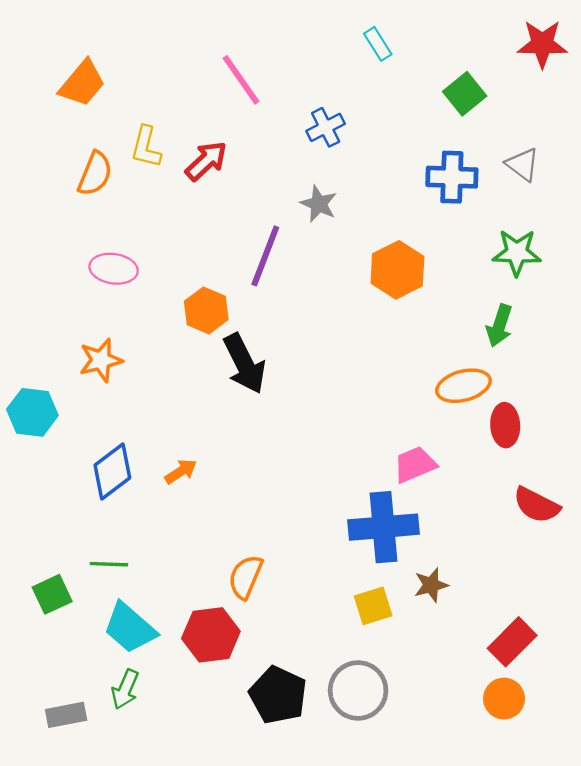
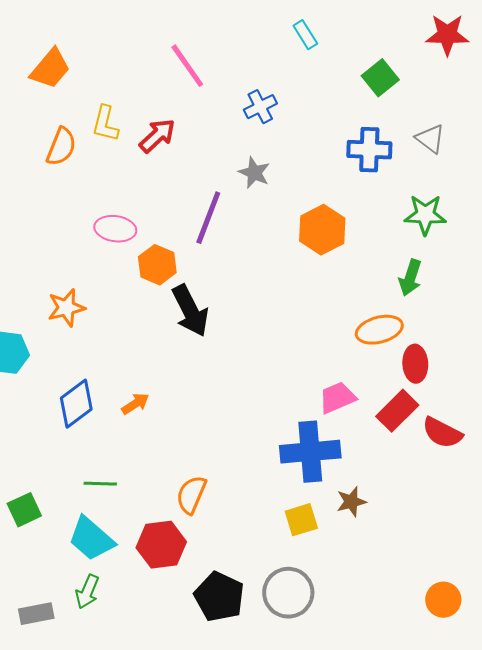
pink ellipse: (114, 269) -> (115, 229), moved
green line: (109, 564) -> (100, 484), moved
red rectangle: (512, 642) -> (397, 411), moved
orange circle: (504, 699) -> (443, 600), moved

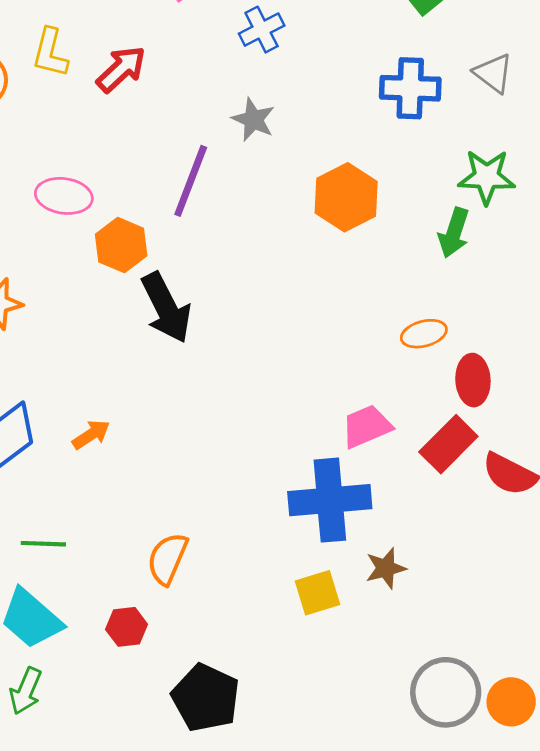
green arrow: (410, 278) -> (454, 233), moved
orange ellipse: (379, 330) -> (424, 334), size x0.7
red hexagon: (161, 545) -> (127, 627), size x0.6
gray circle: (288, 593) -> (446, 692), moved

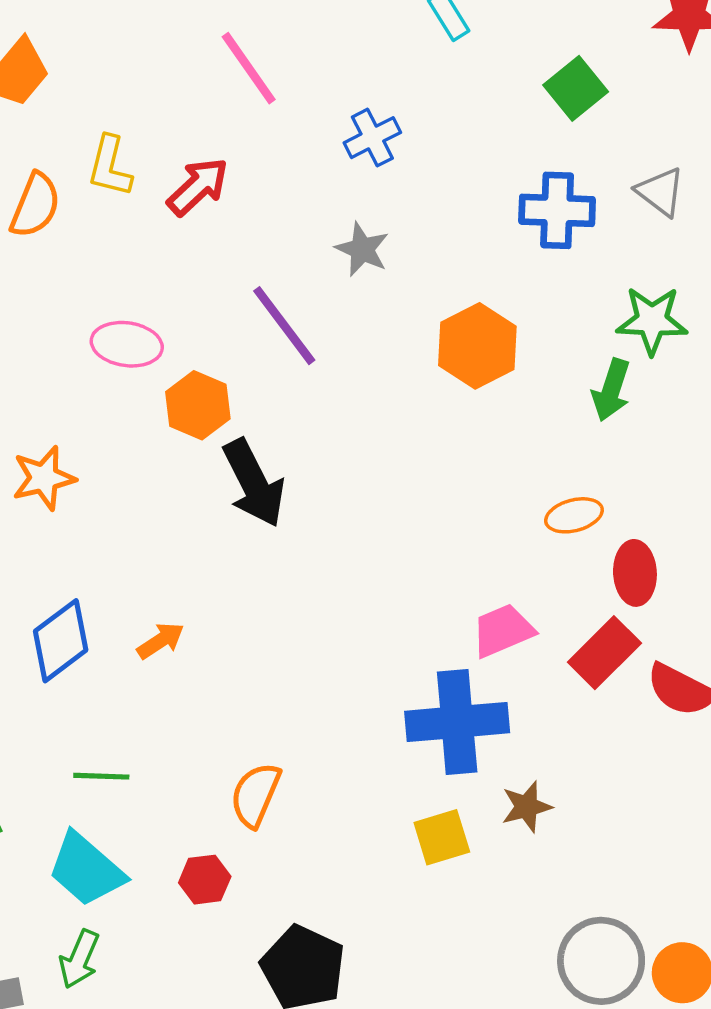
purple line: (191, 181) -> (284, 326), turned -58

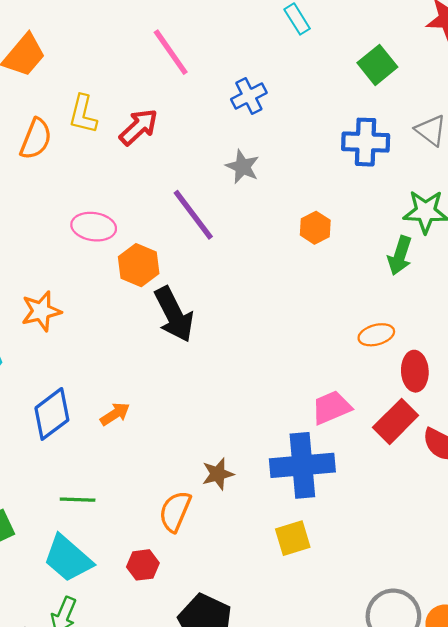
orange hexagon: (477, 346) -> (315, 228), size x0.6
brown star: (527, 807) -> (218, 474), moved

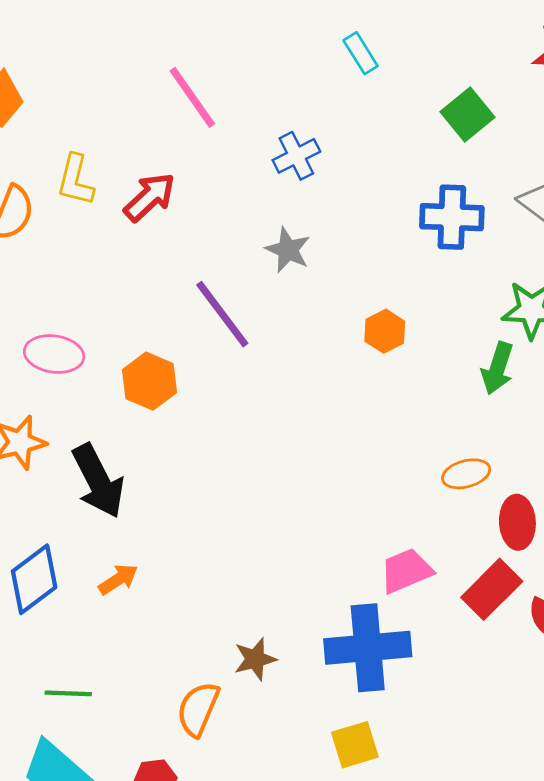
pink ellipse: (94, 227) -> (54, 354), moved
black arrow: (174, 314) -> (98, 481), moved

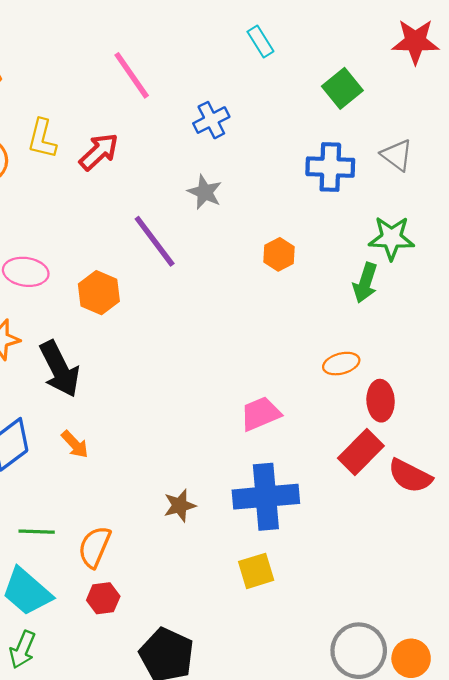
pink trapezoid: (406, 571) -> (260, 414), moved
orange arrow: (118, 579) -> (75, 444), turned 80
orange semicircle: (198, 709) -> (95, 547), moved

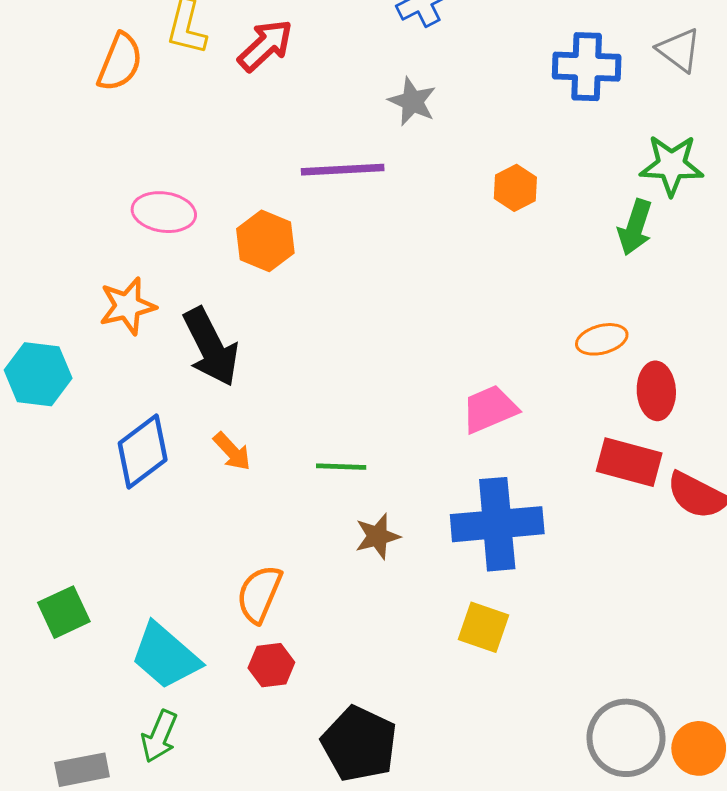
purple line: (155, 241) -> (343, 170), turned -56
red rectangle: (361, 452) -> (629, 462), turned 60
green line: (37, 532) -> (341, 467), moved
yellow square: (256, 571) -> (484, 627), turned 36

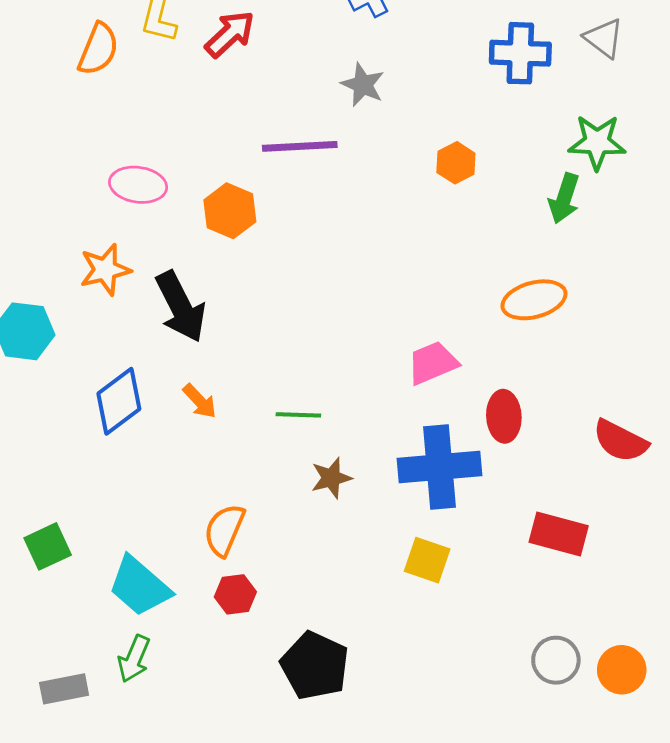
orange ellipse: (602, 339) -> (534, 300), size x1.4
red ellipse: (656, 391) -> (504, 416), moved
red rectangle: (629, 462) -> (559, 534), moved
gray circle: (626, 738) -> (556, 660), size x0.7

